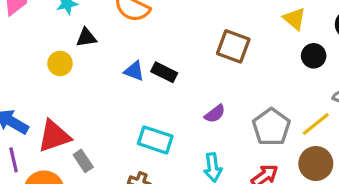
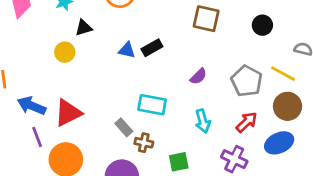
black circle: (314, 56) -> (262, 25), moved
black rectangle: (164, 72) -> (152, 48), turned -48
yellow line: (316, 124) -> (283, 74), turned 75
gray rectangle: (83, 161) -> (124, 127), moved

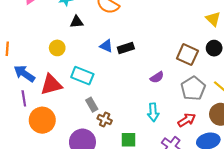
brown square: (206, 19) -> (187, 55), moved
yellow circle: (65, 52) -> (57, 48), moved
cyan rectangle: (152, 105) -> (82, 76), moved

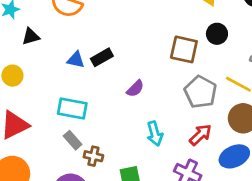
cyan rectangle: (82, 76) -> (72, 108), moved
purple semicircle: (157, 77) -> (135, 89), moved

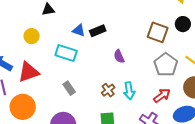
purple semicircle: (135, 89) -> (119, 56), turned 104
cyan rectangle: (72, 108) -> (66, 53), moved
brown cross: (93, 156) -> (108, 90), moved, turned 32

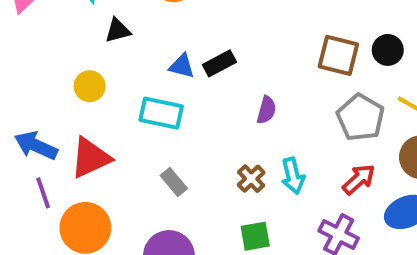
black circle: (183, 24) -> (388, 50), moved
purple semicircle: (119, 56) -> (266, 110), turned -136

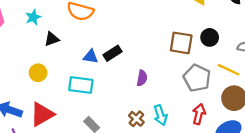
red arrow: (359, 179) -> (199, 114), turned -30

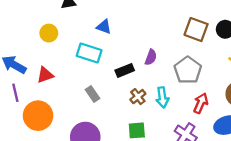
black rectangle: (112, 53) -> (125, 70), moved
gray pentagon: (197, 78) -> (188, 70), moved
red triangle: (42, 114) -> (45, 75), size x0.7

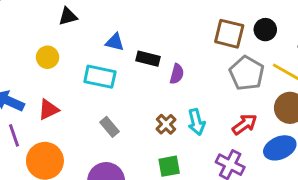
black rectangle: (125, 70) -> (148, 59), moved, turned 42
gray pentagon: (188, 70) -> (247, 73), moved
red arrow: (201, 103) -> (245, 124), turned 36

